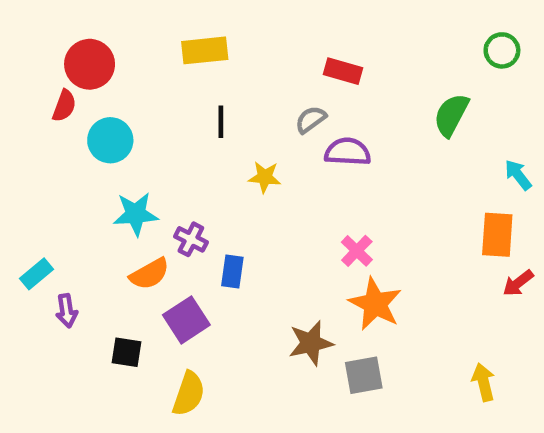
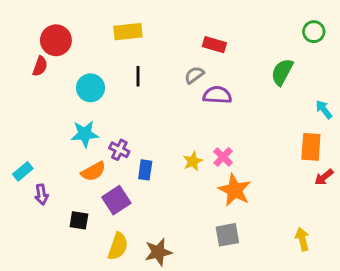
cyan circle: (110, 140) -> (90, 88), moved
yellow star: (265, 177) -> (193, 161), moved, turned -30
brown star: (311, 343) -> (158, 252), moved

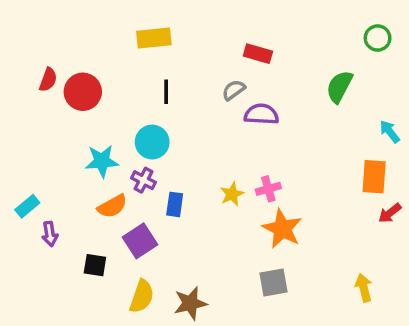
red circle: (56, 40) -> (83, 92), moved
cyan circle: (90, 88) -> (152, 142), moved
pink cross: (223, 157) -> (268, 189), turned 30

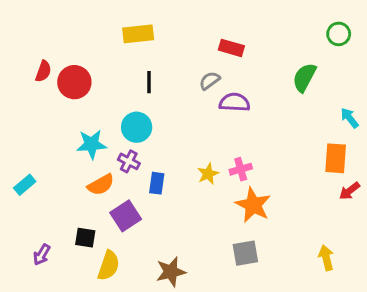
purple arrow: (50, 234) -> (42, 255), moved, turned 40
yellow semicircle: (142, 296) -> (109, 266), moved

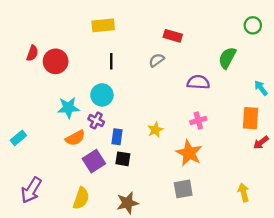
purple semicircle: (234, 102) -> (198, 82), moved
pink cross: (241, 169) -> (198, 120), moved
black square: (85, 238) -> (123, 159), moved
purple arrow: (42, 255) -> (31, 190), size x1.6

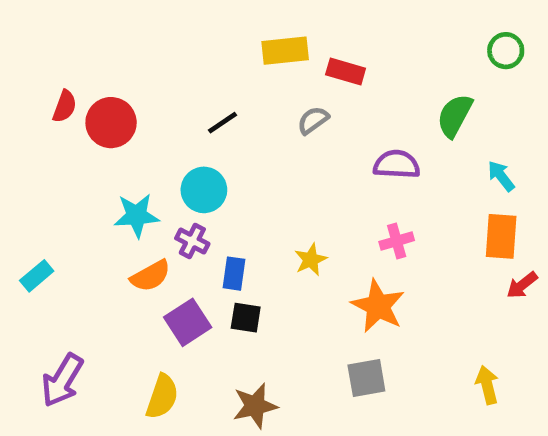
yellow rectangle: (103, 25) -> (285, 51), moved
black line: (111, 61) -> (222, 123), turned 56
cyan arrow: (261, 88) -> (501, 176), moved

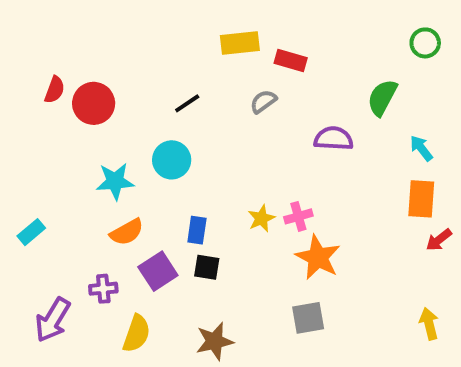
purple cross: (192, 241) -> (103, 289), moved, turned -32
pink cross: (397, 241) -> (298, 216), moved
yellow arrow: (487, 385) -> (429, 324), moved

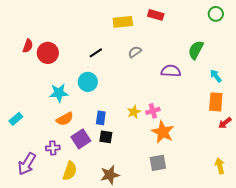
green circle: (425, 43) -> (216, 14), moved
red rectangle: (291, 60) -> (156, 15), moved

